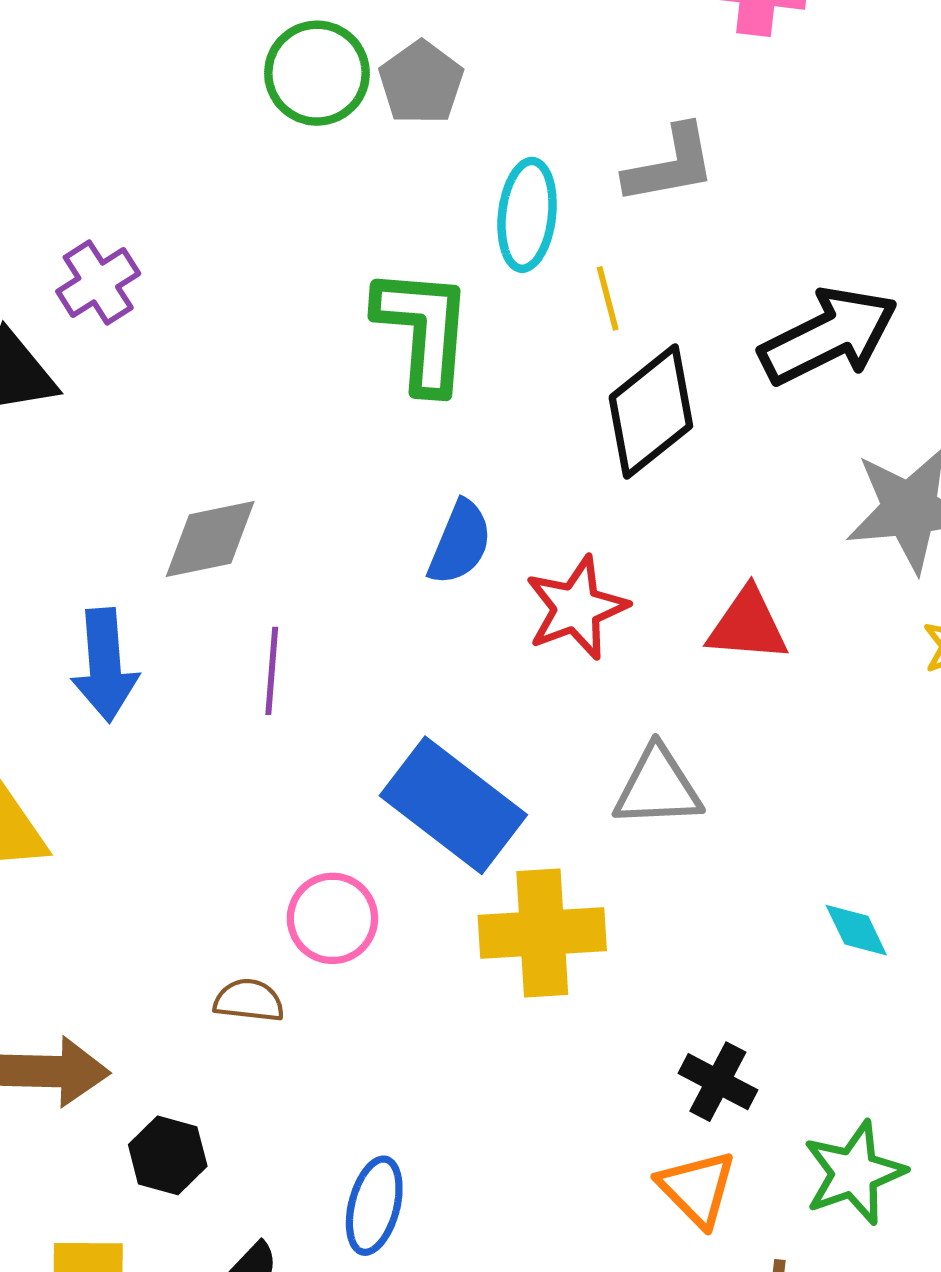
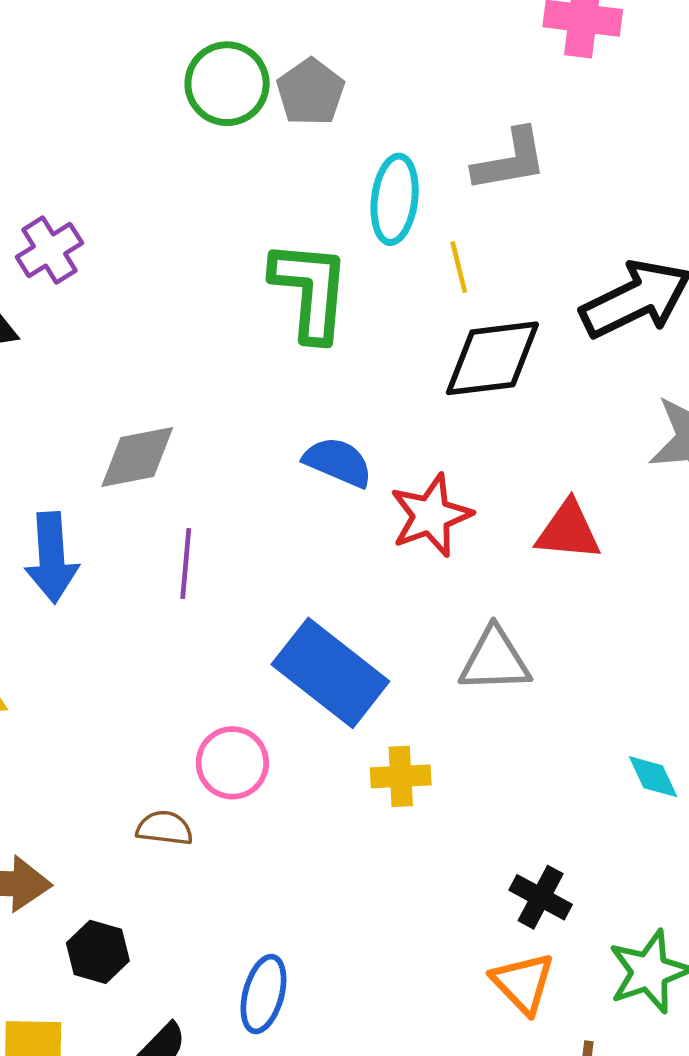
black diamond: (651, 412) -> (492, 358), turned 31
blue semicircle: (460, 543) -> (338, 462), turned -90
yellow cross: (542, 933) -> (401, 776), size x0.6

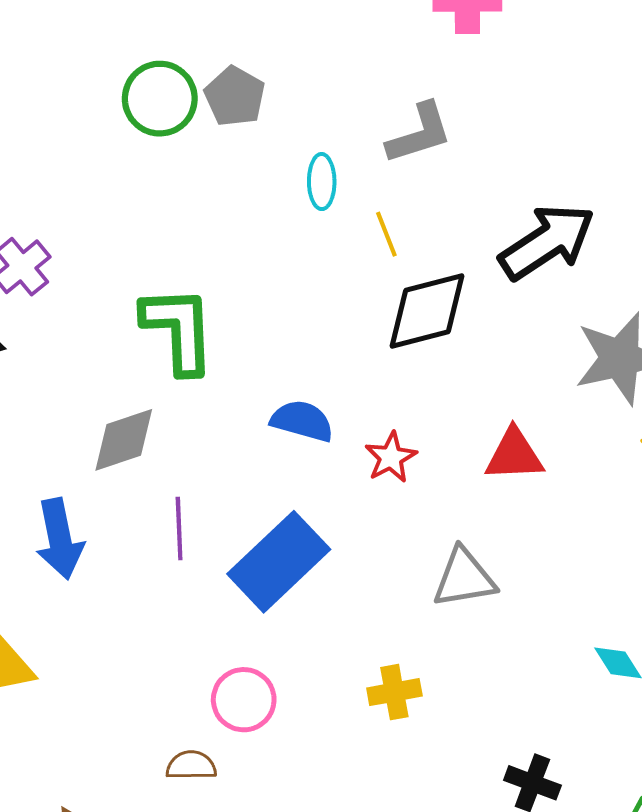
cyan ellipse: (395, 199) -> (322, 182), size x0.7
green L-shape: (310, 291) -> (178, 330), moved
red star: (431, 515) -> (391, 457), size x0.7
blue rectangle: (330, 673) -> (279, 562), moved, turned -74

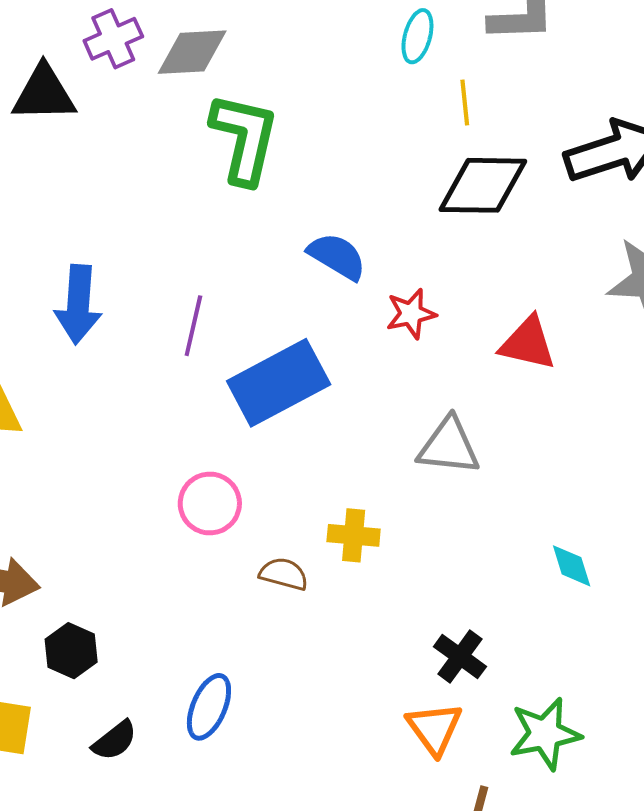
gray diamond: (124, 440) -> (192, 52), moved
brown semicircle: (191, 765) -> (284, 574), moved

